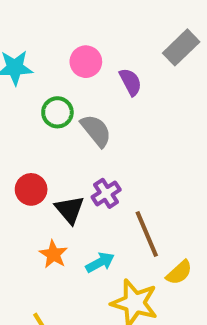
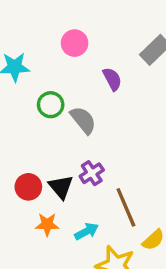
pink circle: (86, 62) -> (75, 43), moved
red circle: (31, 189) -> (28, 187), moved
orange star: (53, 254) -> (47, 224), turned -30

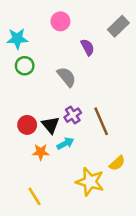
green circle: (51, 105) -> (25, 66), moved
brown line: (126, 207) -> (101, 121), moved
cyan arrow: (87, 231) -> (65, 143), moved

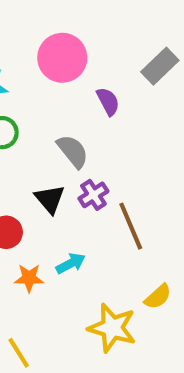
pink circle: (60, 21) -> (62, 58), size x1.5
purple cross: (73, 115) -> (93, 195), moved
black triangle: (51, 125) -> (50, 199), moved

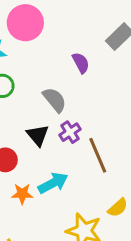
pink circle: (62, 58) -> (25, 23), moved
cyan arrow: (71, 263) -> (53, 183), size x1.4

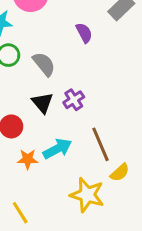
gray semicircle: (55, 100) -> (44, 64), moved
brown line: (98, 155) -> (100, 144), moved

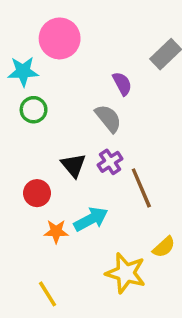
gray semicircle: (44, 64) -> (108, 118), moved
brown line: (100, 144) -> (141, 188), moved

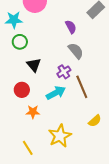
gray semicircle: (108, 118) -> (76, 51), moved
black triangle: (73, 165) -> (34, 65), moved
cyan arrow: (91, 219) -> (56, 93), moved
yellow star: (126, 273) -> (60, 136), moved, turned 30

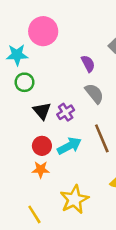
purple cross: (64, 72) -> (66, 112), moved
red circle: (22, 90) -> (42, 146), moved

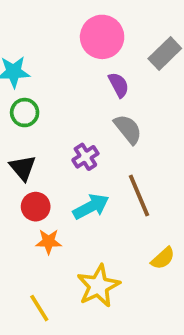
pink circle: (43, 31) -> (102, 37), moved
black triangle: (42, 111) -> (23, 168), moved
red circle: (42, 146) -> (36, 207), moved

